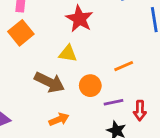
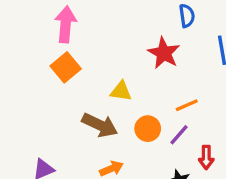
red star: (79, 19) -> (164, 53), moved
purple line: (113, 102) -> (179, 135), moved, turned -36

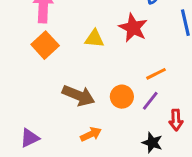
yellow triangle: (121, 91) -> (94, 39), moved

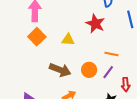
yellow triangle: (94, 39) -> (68, 40), moved
orange line: (156, 74) -> (112, 54), turned 40

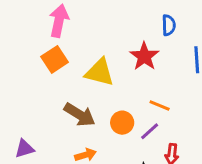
yellow triangle: (68, 40) -> (100, 72), size x1.5

